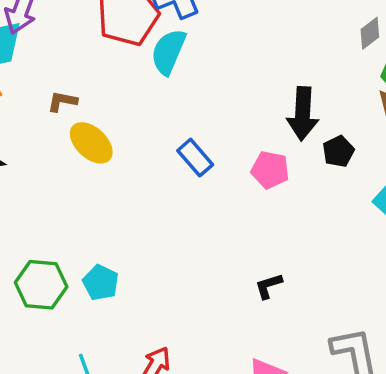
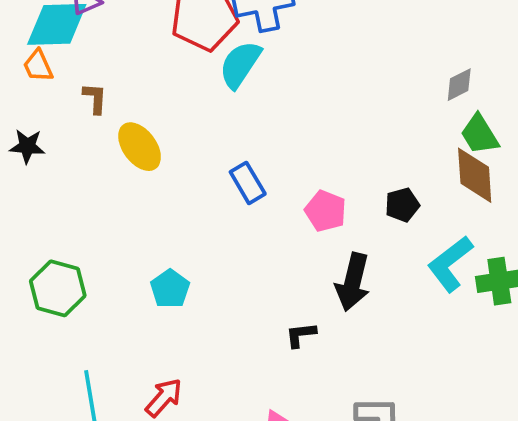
brown L-shape: (62, 101) -> (95, 98), moved, turned 72
black arrow: (303, 114) -> (353, 282), moved
cyan pentagon: (101, 283) -> (170, 289), moved

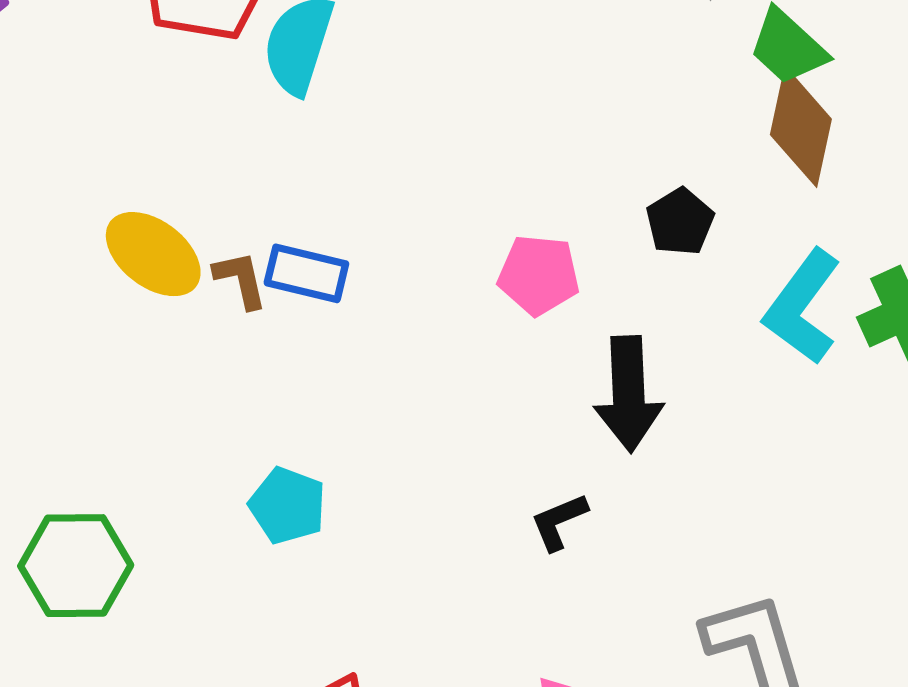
brown L-shape: (95, 98) -> (241, 280), moved
brown diamond: (475, 175) -> (801, 127), turned 32
blue rectangle: (248, 183) -> (306, 273), moved, turned -30

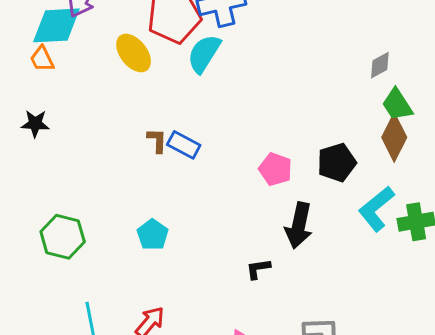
black pentagon: (680, 222) -> (337, 163), size x1.4
yellow ellipse: (153, 254) -> (134, 53), moved

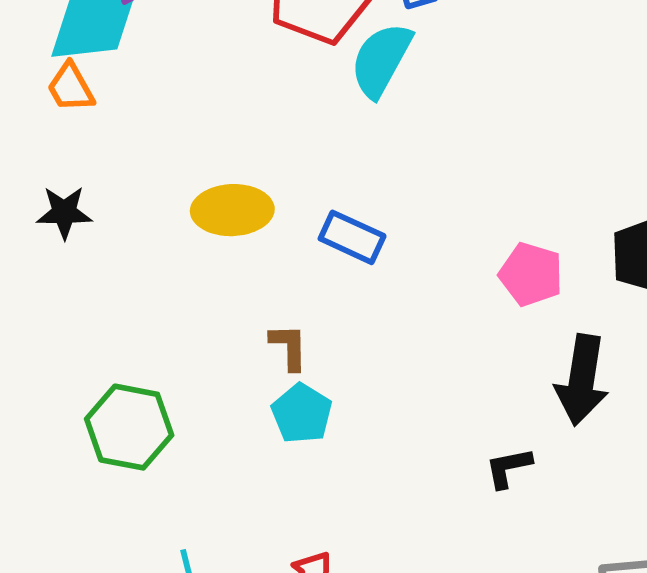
yellow ellipse: (134, 53) -> (232, 210), moved, turned -51
brown L-shape: (157, 141) -> (289, 347), moved

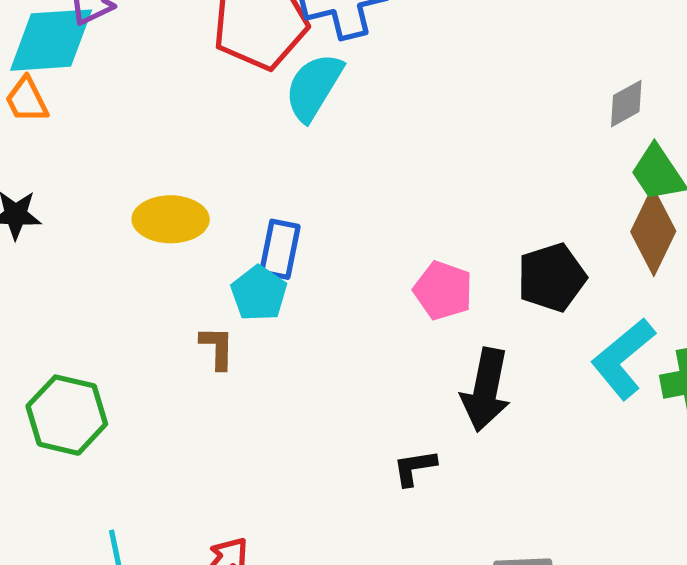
blue rectangle: (352, 237) -> (280, 249), turned 74
cyan pentagon: (302, 413) -> (259, 293), moved

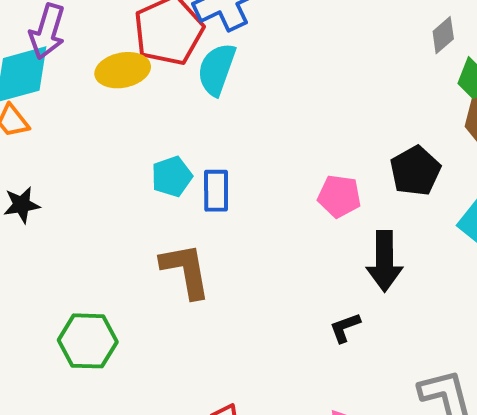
yellow ellipse: (171, 219) -> (123, 70), moved
cyan pentagon: (259, 293) -> (172, 177), moved, turned 30
brown L-shape: (217, 348) -> (186, 271), size x1.8

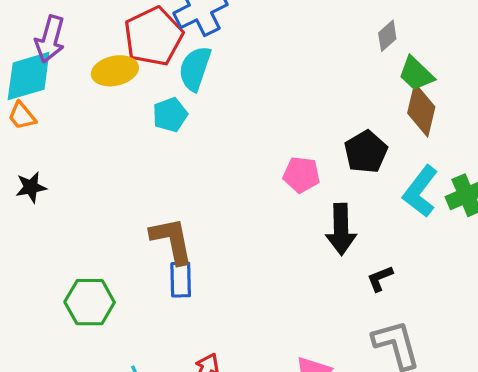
cyan pentagon: (172, 177) -> (170, 115), moved
blue rectangle: (216, 191) -> (181, 280), moved
black L-shape: (345, 328) -> (380, 278), moved

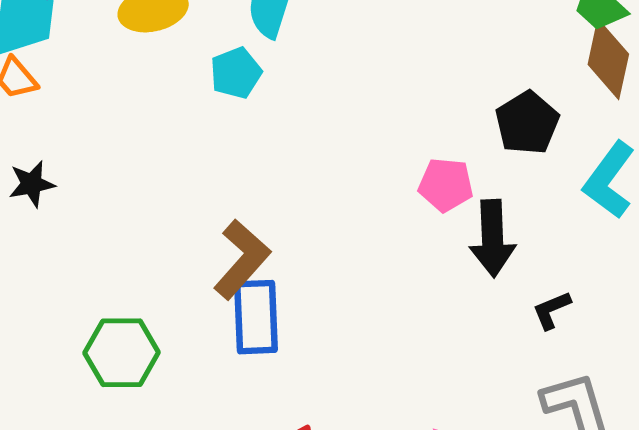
pink pentagon: (302, 175) -> (446, 185), moved
brown L-shape: (172, 240) -> (242, 259), turned 54
blue rectangle: (181, 280) -> (256, 317), size x1.4

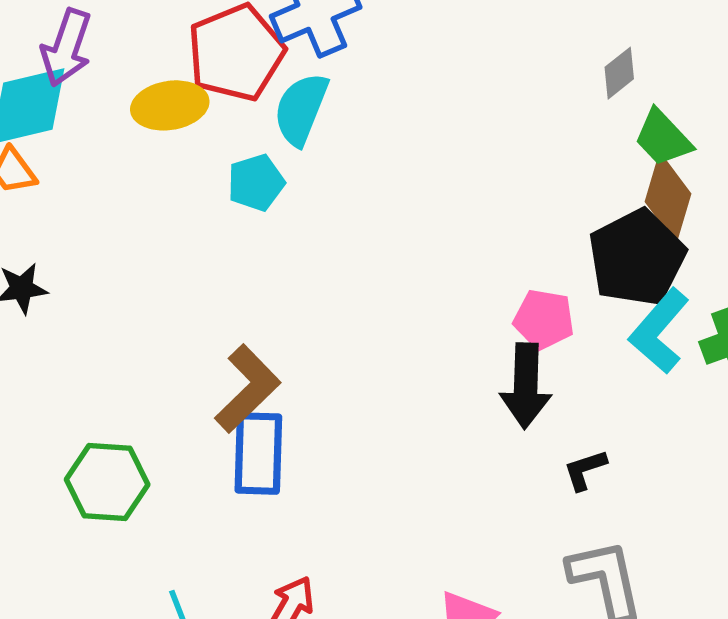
black pentagon: (527, 123) -> (637, 258), moved, size x1.4
pink pentagon: (446, 185) -> (544, 319), moved

